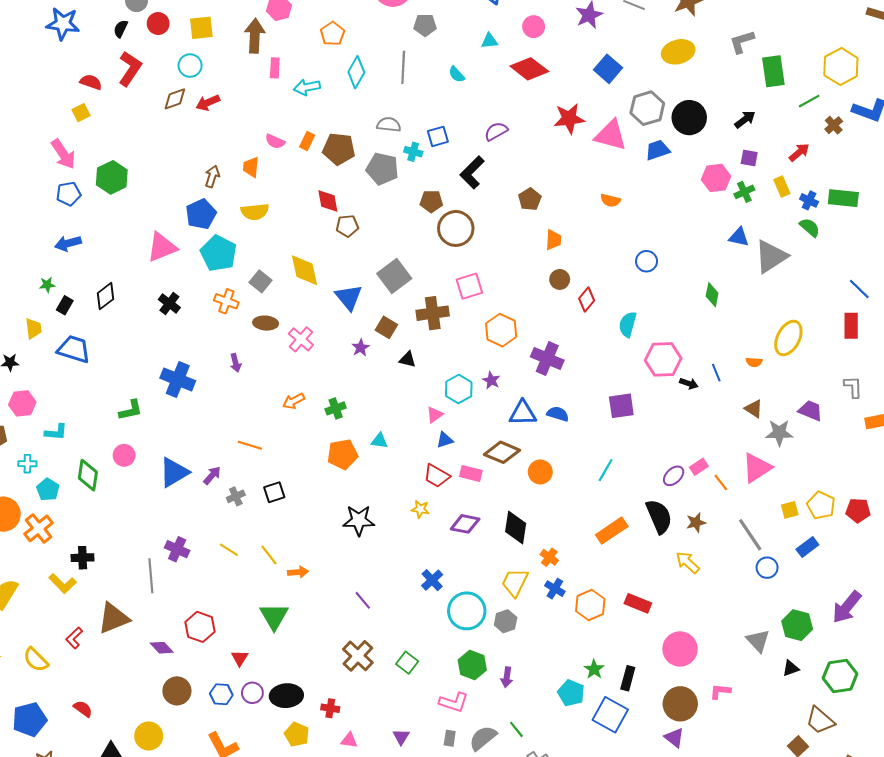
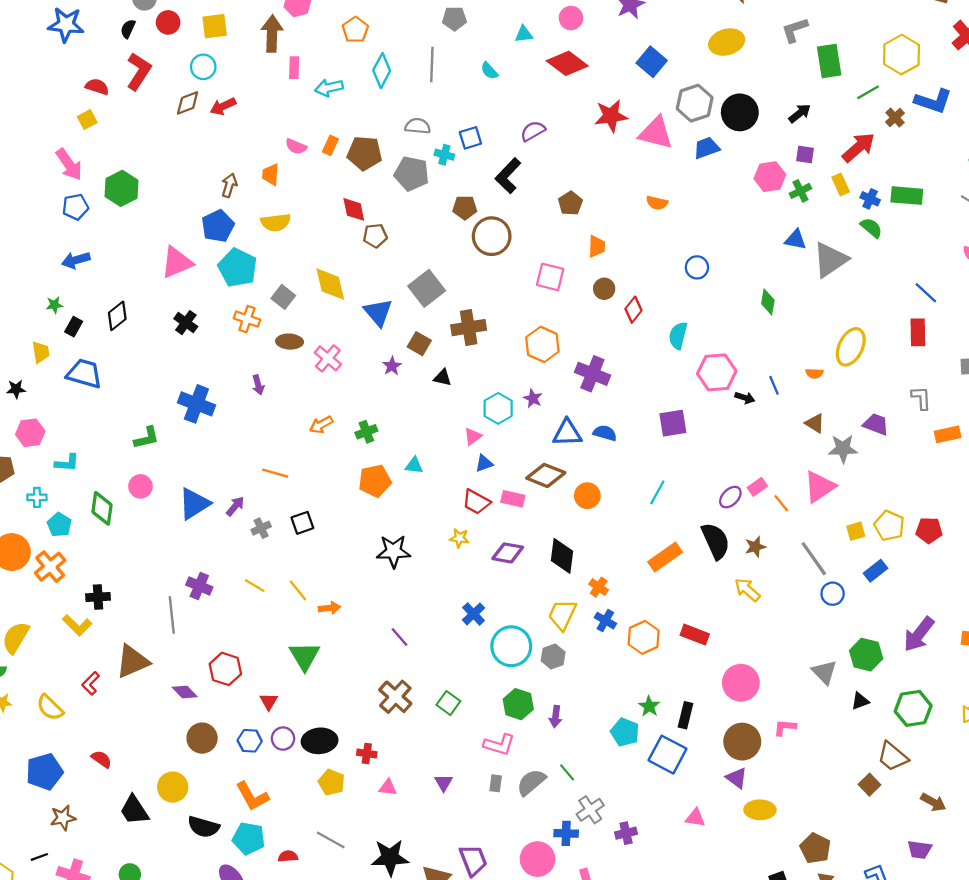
red arrow: (799, 152) -> (858, 147), size x1.5
pink square: (469, 286) -> (550, 277), moved, turned 32

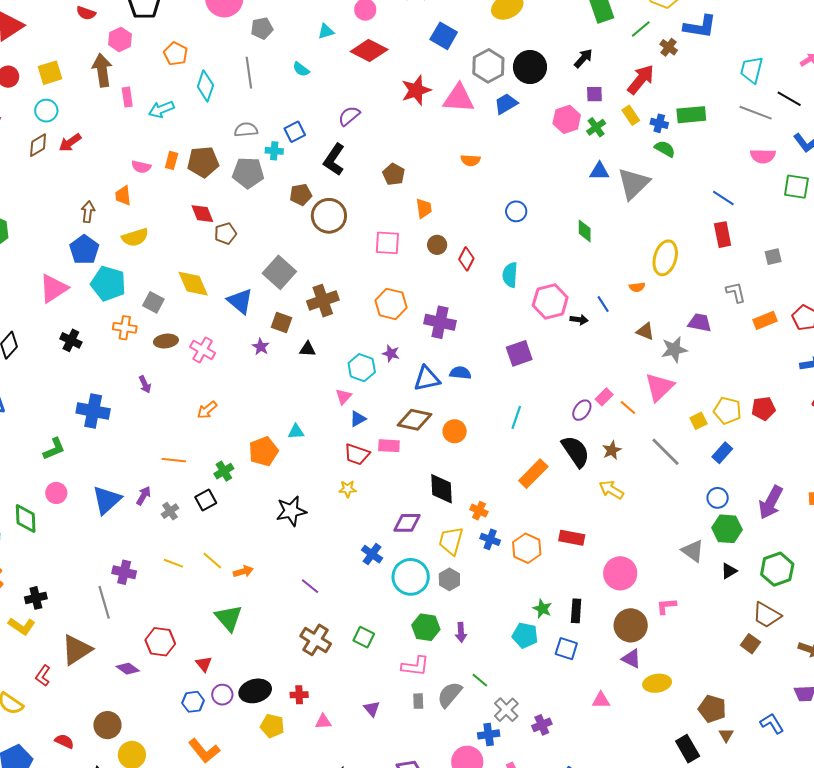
green cross: (366, 432) -> (224, 471), moved
purple diamond: (508, 553) -> (407, 523), moved
blue circle: (833, 594) -> (718, 498), moved
brown circle: (202, 738) -> (107, 725), moved
blue square: (667, 755) -> (566, 649), size x0.7

